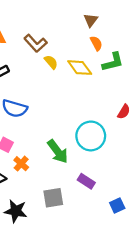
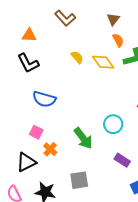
brown L-shape: (36, 43) -> (65, 18), moved
cyan circle: (91, 136) -> (113, 124), size x0.7
purple rectangle: (86, 181) -> (122, 160), moved

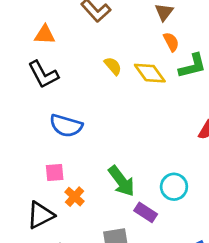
cyan circle: (113, 124) -> (174, 187), moved
pink square: (36, 132) -> (55, 173), turned -32
purple rectangle: (122, 160) -> (146, 212), moved

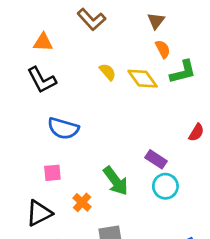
orange cross: (75, 197) -> (82, 202), moved
purple rectangle: (146, 212) -> (156, 159), moved

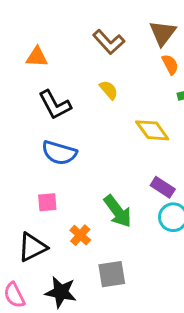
brown L-shape: (91, 19) -> (109, 42), moved
brown triangle: (156, 21) -> (163, 33), size x1.4
yellow diamond: (143, 79) -> (152, 130), moved
black L-shape: (42, 80) -> (55, 105), moved

